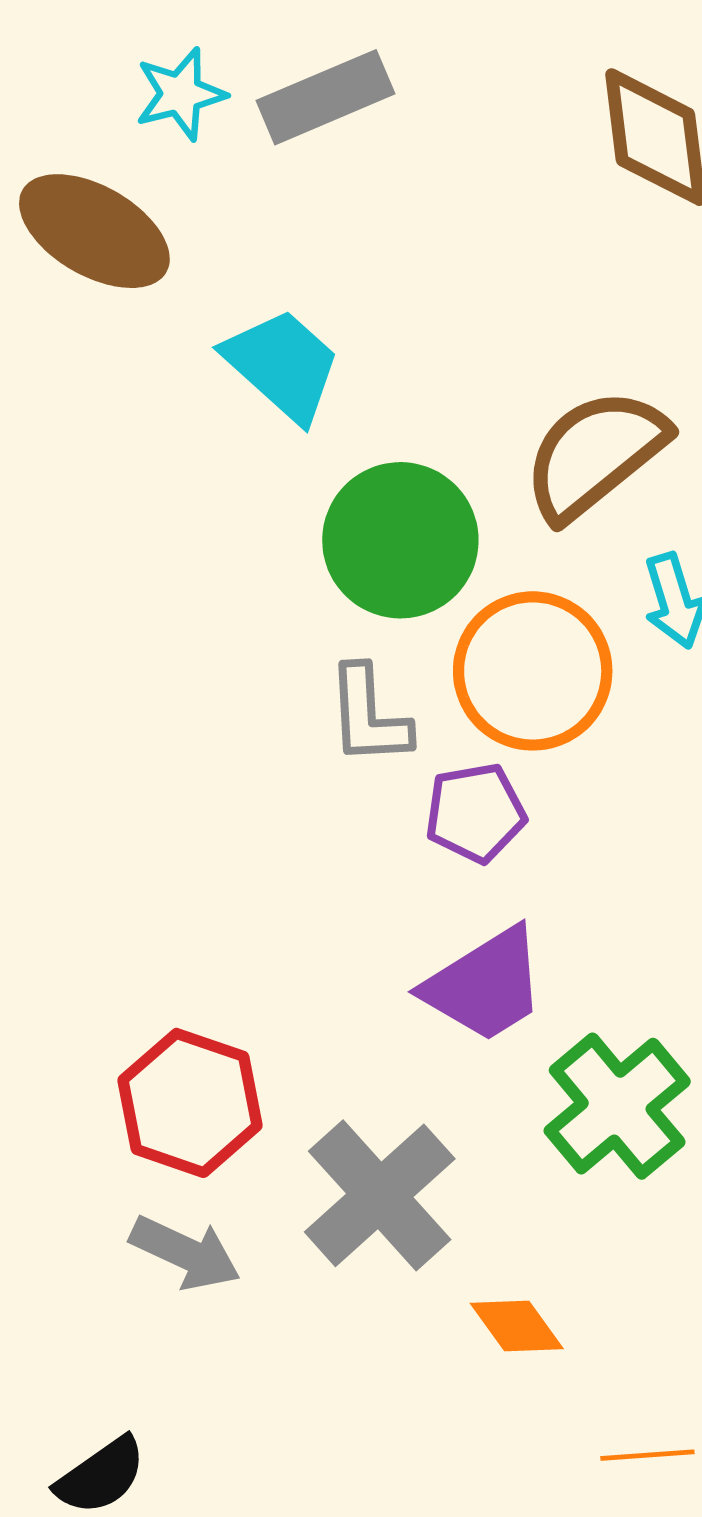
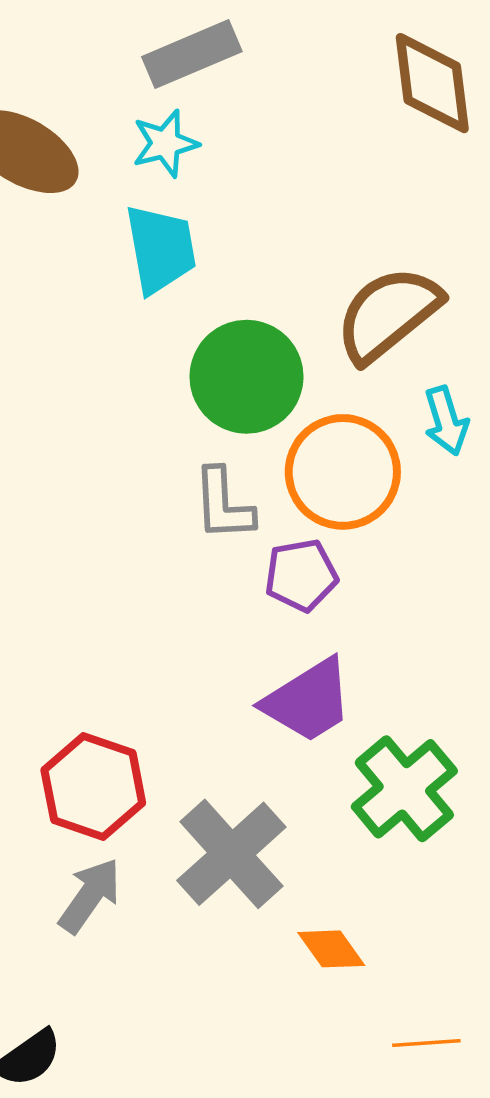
cyan star: (180, 94) -> (165, 143), moved
cyan trapezoid: (282, 365) -> (161, 249), turned 38
gray arrow: (185, 1253) -> (90, 896), turned -80

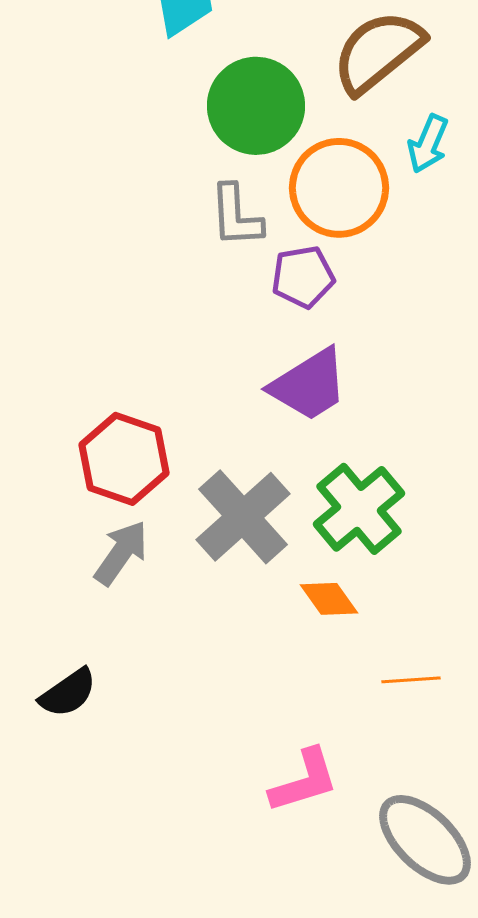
cyan arrow: (446, 421) -> (428, 144), turned 40
green cross: (404, 789) -> (359, 509), moved

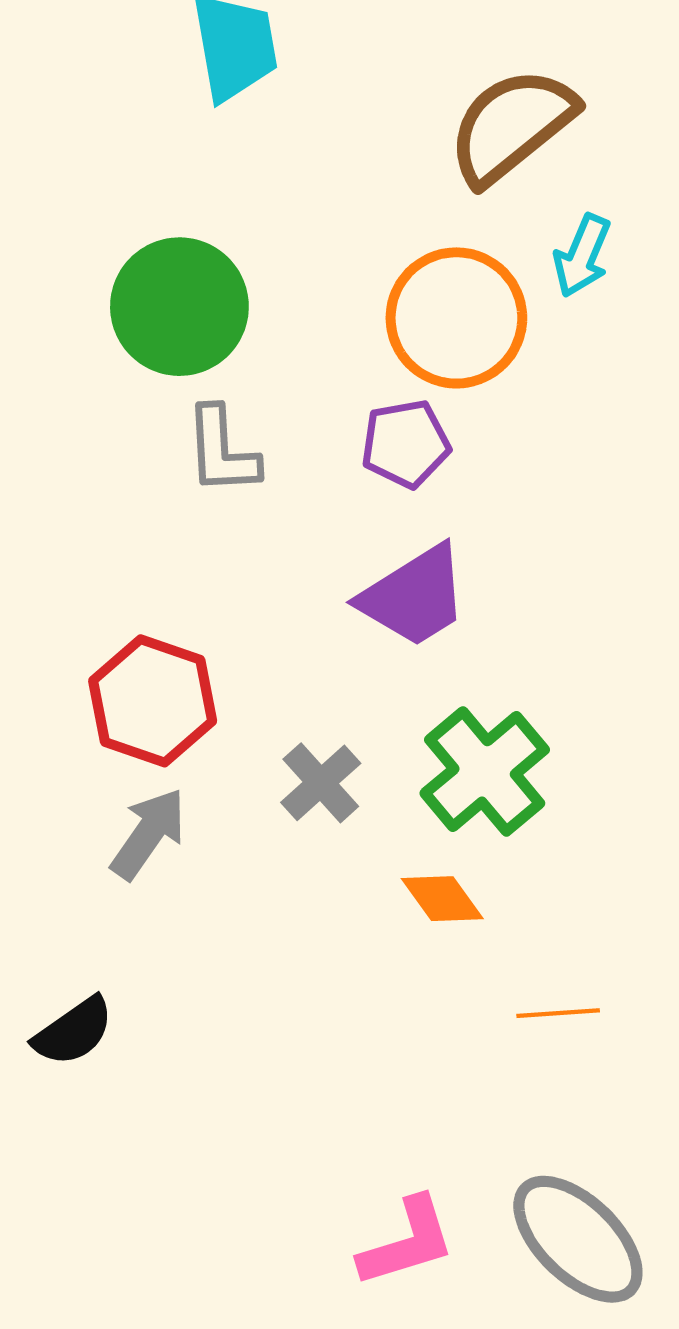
green circle: (256, 106) -> (179, 307), moved
gray L-shape: (236, 216) -> (222, 451), moved
gray cross: (243, 517) -> (321, 783), size x0.6
pink L-shape: (304, 781) -> (407, 1242), moved

